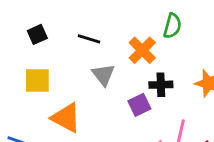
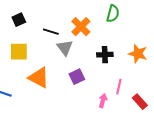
black line: (89, 39) -> (51, 32), moved
orange cross: (142, 50) -> (81, 27), moved
purple square: (139, 105) -> (77, 77), moved

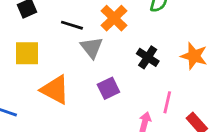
black cross: (105, 55) -> (148, 57), turned 35

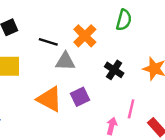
gray triangle: (92, 48) -> (65, 61), turned -50
orange triangle: (55, 90) -> (49, 99), moved

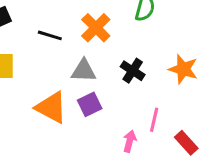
gray triangle: (65, 61) -> (84, 71), moved

